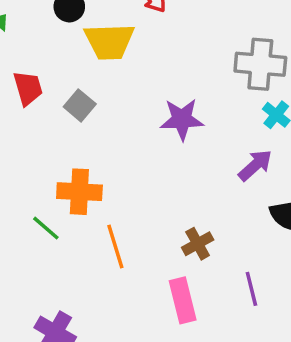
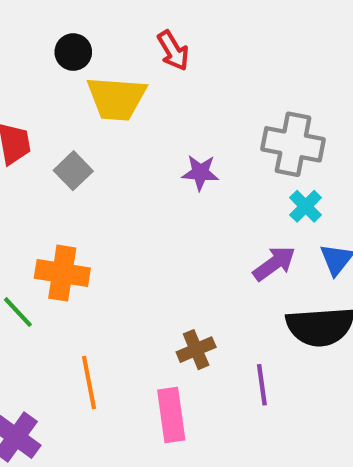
purple star: (182, 119) -> (200, 172), moved, size x0.7
orange line: (115, 246) -> (89, 382), moved
purple line: (251, 289) -> (262, 385), moved

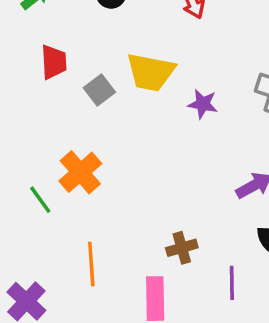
yellow trapezoid: (117, 98) -> (151, 72), moved
orange cross: (62, 273) -> (80, 172), turned 33

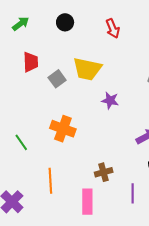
purple star: (203, 104) -> (110, 100), moved
orange cross: (80, 172) -> (63, 129), moved, turned -30

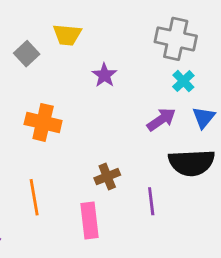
yellow trapezoid: (87, 69) -> (67, 35), size x0.7
purple star: (110, 100) -> (104, 75), turned 30

